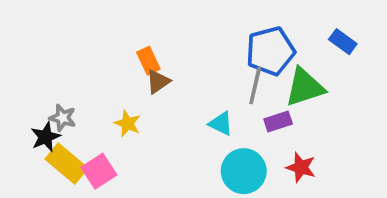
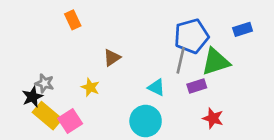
blue rectangle: (343, 42) -> (243, 29), turned -54
orange rectangle: (148, 61) -> (73, 20), moved
cyan circle: (244, 171) -> (146, 121), moved

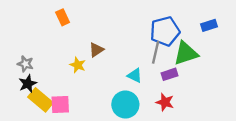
gray star: (44, 83) -> (25, 64), moved
yellow star: (90, 87) -> (78, 65), moved
red star: (213, 118) -> (165, 102), moved
pink square: (70, 121) -> (60, 105), turned 30

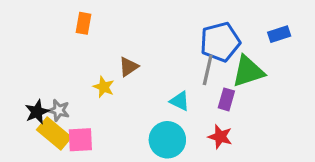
orange rectangle: (63, 17) -> (83, 23), turned 35
gray star: (25, 64) -> (59, 110), moved
purple rectangle: (170, 74) -> (226, 99), turned -56

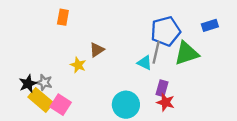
purple rectangle: (226, 99) -> (162, 88), moved
cyan triangle: (180, 101) -> (145, 63), moved
pink square: (80, 140) -> (61, 105), turned 36

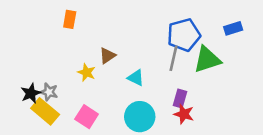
cyan triangle: (145, 63) -> (136, 78), moved
pink square: (61, 105) -> (87, 117), moved

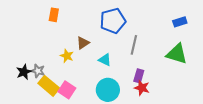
blue pentagon: (184, 35) -> (113, 21), moved
green triangle: (207, 60) -> (177, 54), moved, turned 35
yellow rectangle: (45, 111) -> (49, 86), moved

